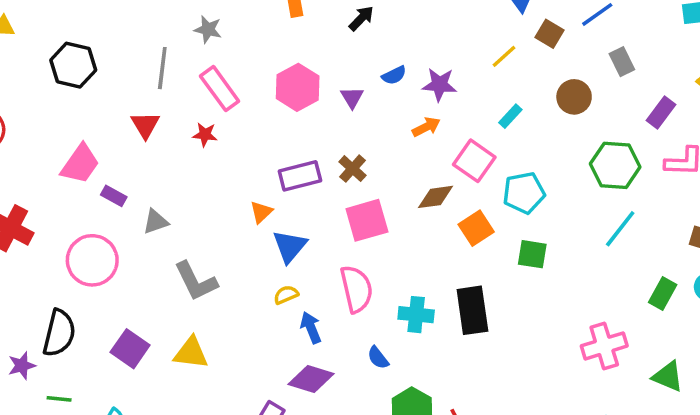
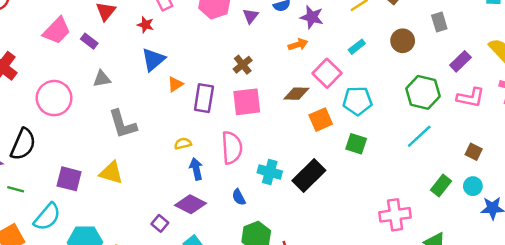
purple rectangle: (300, 176) -> (204, 98), moved, turned -76
purple rectangle: (114, 196) -> (89, 41), moved
blue triangle: (290, 246) -> (153, 60), moved
black rectangle: (472, 310) -> (309, 175), turned 44
purple square: (130, 349) -> (69, 179), moved, turned -30

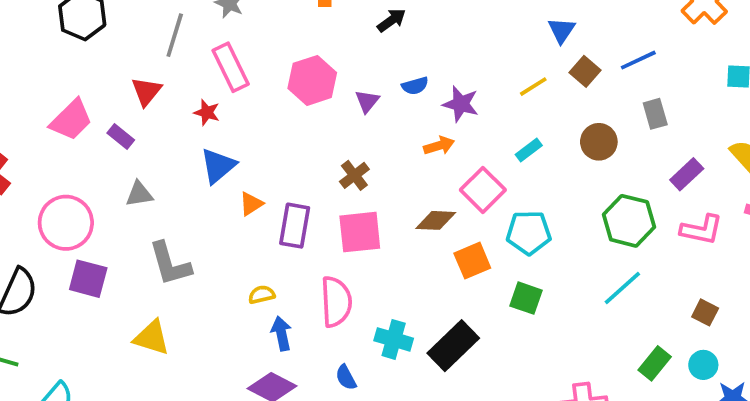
purple square: (69, 179) -> (88, 279), moved

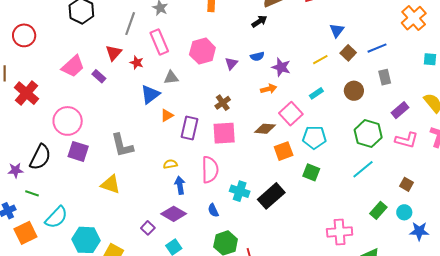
black arrow: (392, 20) -> (259, 21), moved
red star: (207, 112) -> (137, 63), moved
gray triangle: (139, 194) -> (171, 78), moved

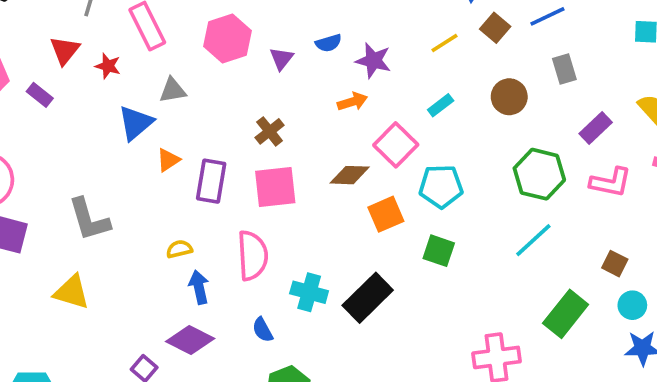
green rectangle: (378, 210) -> (566, 314), size x1.4
cyan circle: (404, 212) -> (632, 305), moved

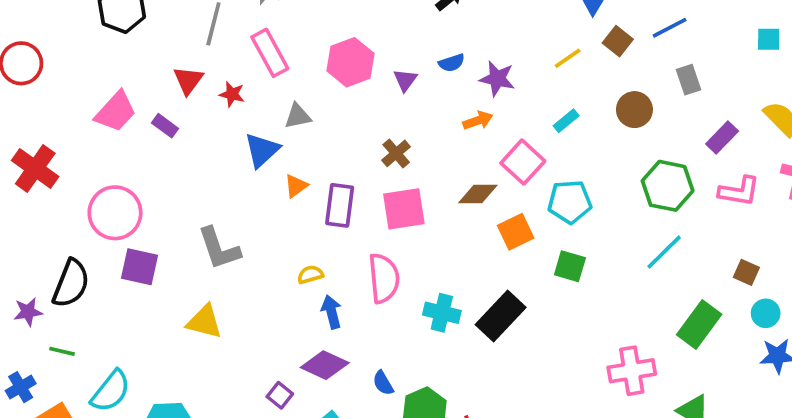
blue semicircle: (263, 330) -> (383, 383), moved

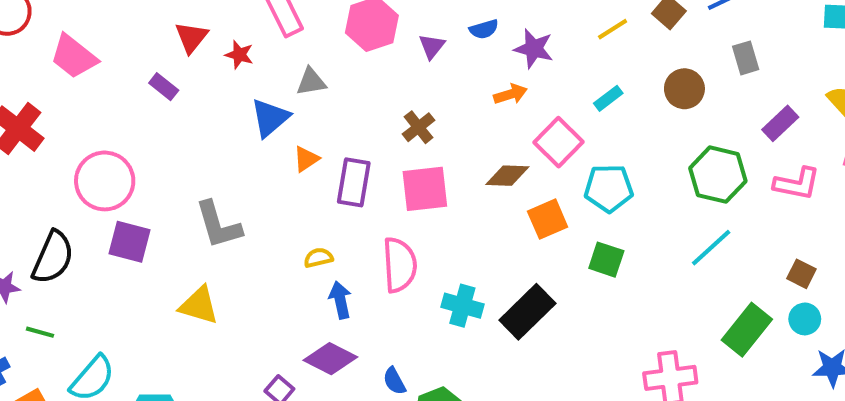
pink trapezoid: (116, 112) -> (74, 56), moved, turned 84
cyan circle: (766, 313) -> (805, 319), moved

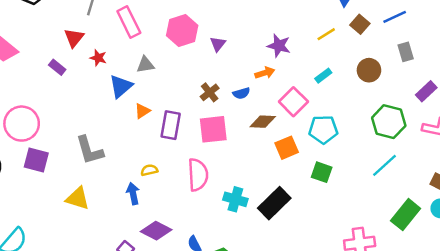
blue semicircle: (484, 29) -> (241, 93), moved
red star: (239, 55) -> (98, 58), moved
blue arrow: (340, 300) -> (133, 194), moved

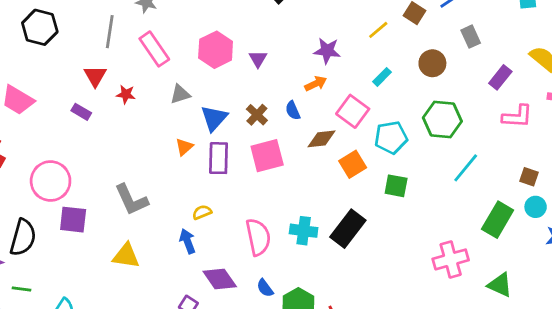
blue triangle: (121, 86) -> (214, 118), moved
blue semicircle: (241, 93) -> (293, 110), turned 91
green hexagon: (389, 122) -> (442, 120), moved
pink semicircle: (198, 175) -> (258, 237), moved
purple diamond: (156, 231) -> (220, 279), turned 36

